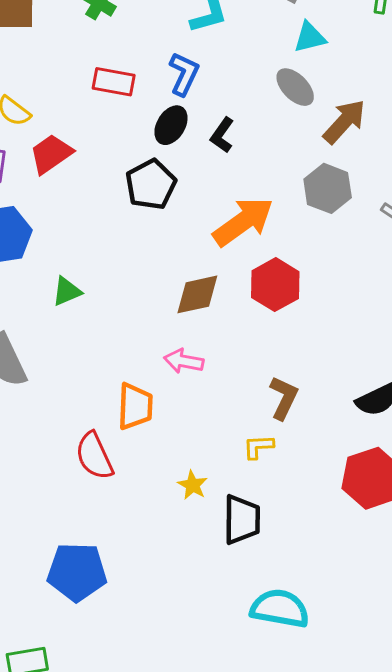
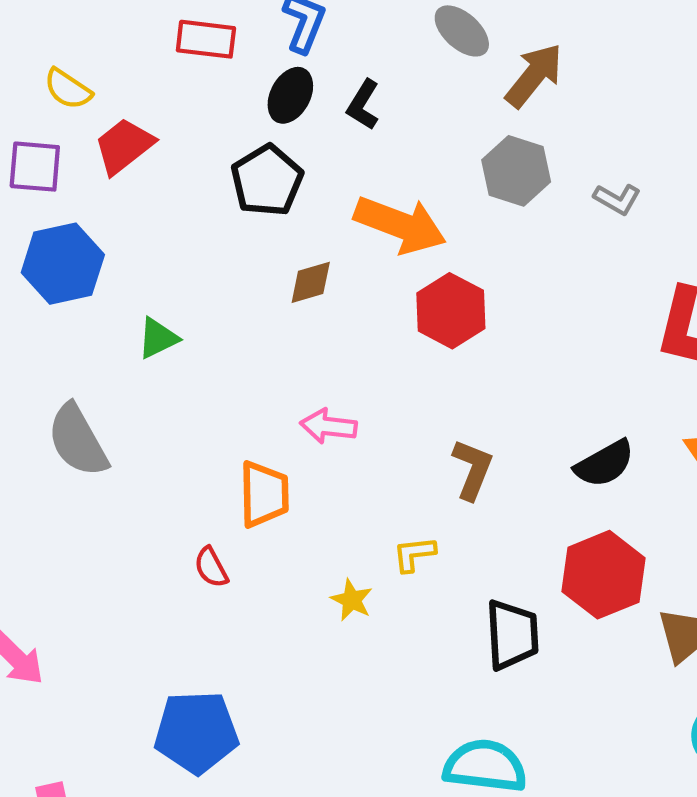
orange arrow: (243, 222) -> (400, 225), turned 60
brown diamond: (197, 294) -> (311, 282), moved, size x0.7
yellow L-shape: (258, 447) -> (414, 554), moved
red semicircle: (94, 456) -> (211, 567), size x0.6
black trapezoid: (242, 520) -> (512, 635), moved

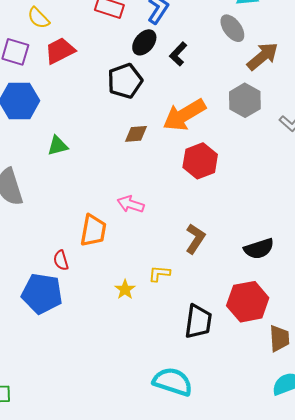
orange arrow: (400, 225) -> (184, 115), turned 117
blue pentagon: (196, 732) -> (42, 294), moved

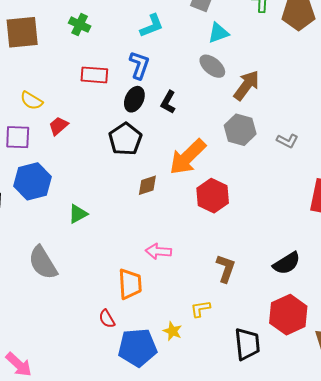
red trapezoid: (60, 51) -> (59, 126), size x0.7
blue pentagon: (42, 294) -> (138, 348), moved

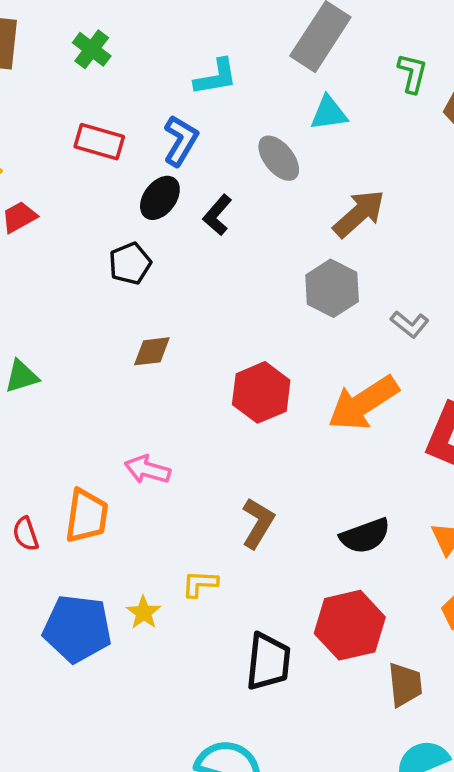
gray ellipse: (212, 66) -> (279, 158), moved
black pentagon: (125, 139) -> (130, 264), size x0.7
orange arrow: (188, 157) -> (363, 403), moved
red semicircle: (107, 319) -> (26, 534), moved

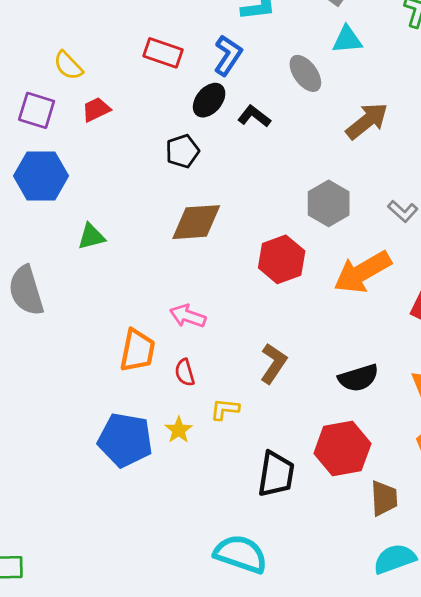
black L-shape: (217, 215) -> (254, 116), turned 84
gray hexagon: (332, 288) -> (329, 203), moved
brown diamond: (152, 351) -> (196, 222), size x1.6
red semicircle: (26, 534) -> (185, 372), moved

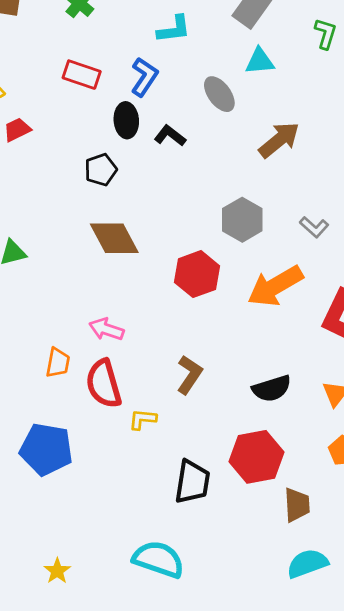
black ellipse: (209, 100) -> (126, 120), turned -44
brown diamond: (196, 222) -> (114, 238), turned 66
orange trapezoid: (137, 350) -> (58, 363), size x0.7
red semicircle: (185, 372) -> (104, 384), size x1.8
yellow star: (179, 430) -> (57, 571), moved

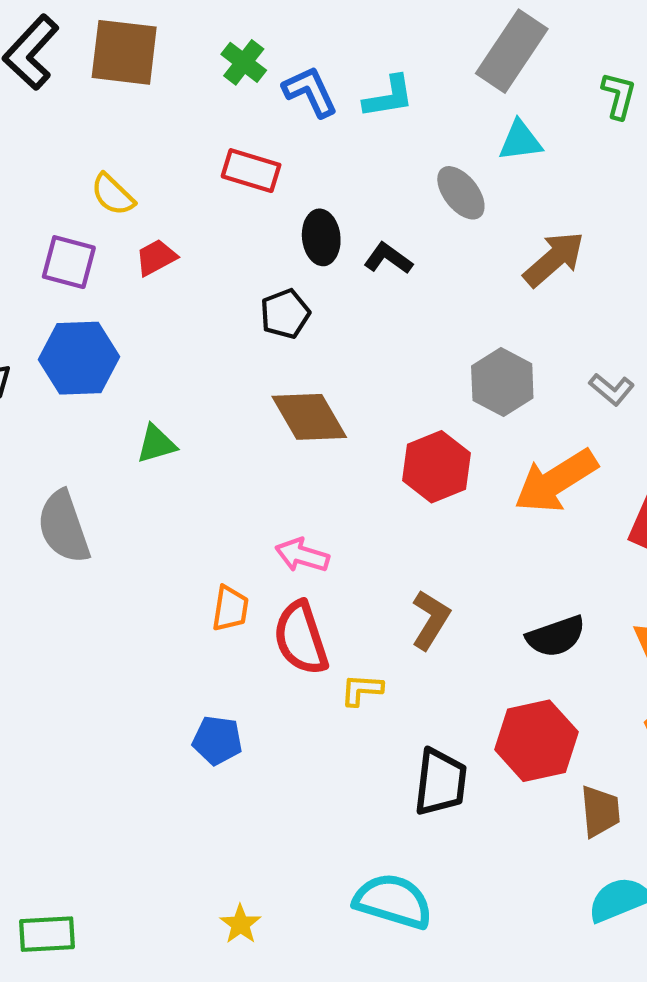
blue L-shape: (144, 77) -> (310, 92), moved, turned -57
blue pentagon: (46, 449) -> (217, 740), size x0.6

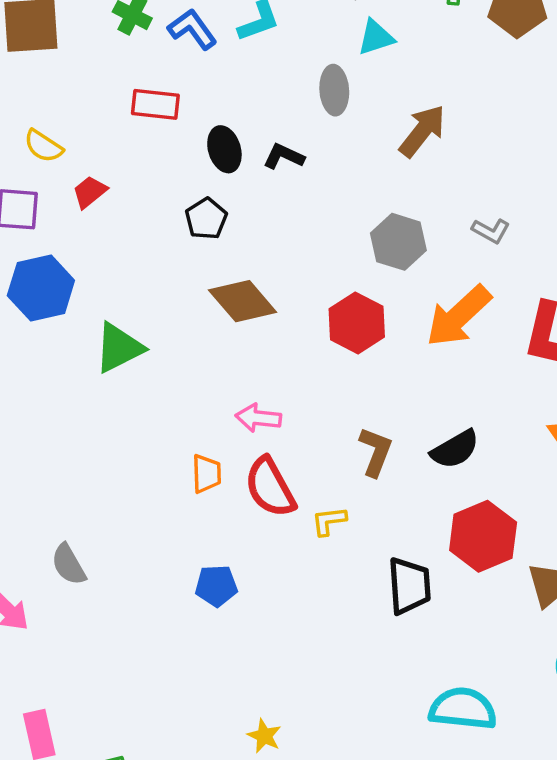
gray ellipse: (461, 193) -> (334, 90), turned 45
green triangle: (156, 444) -> (119, 348), size x1.5
gray semicircle: (64, 527) -> (69, 564), moved, size x0.7
black semicircle: (556, 636) -> (455, 449), moved
cyan semicircle: (393, 901) -> (463, 709), moved

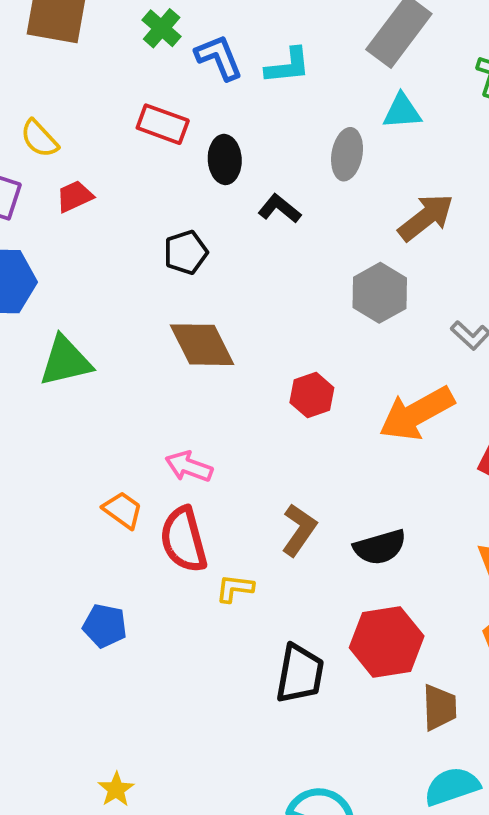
black ellipse: (224, 149) -> (225, 159), moved
gray hexagon: (398, 242) -> (380, 293), moved
red hexagon: (357, 323) -> (312, 395), size x0.7
orange trapezoid: (206, 474) -> (123, 510), turned -66

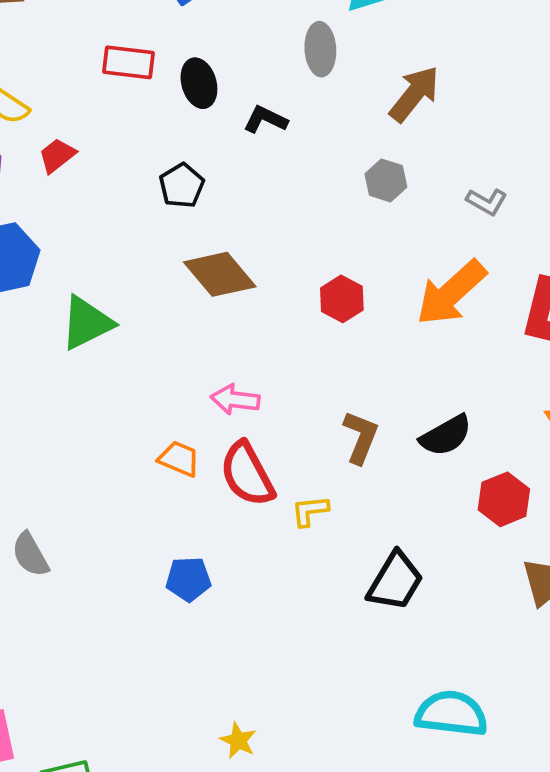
gray hexagon: (380, 293) -> (386, 180), size x0.7
red hexagon: (387, 642) -> (504, 499), moved, size x0.7
black trapezoid: (300, 674) -> (395, 581), turned 34

